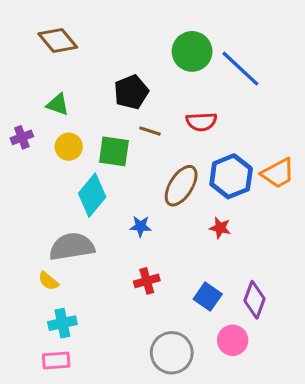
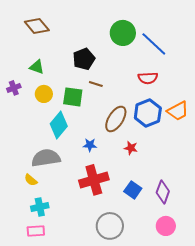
red semicircle: (201, 122) -> (148, 78), moved
red star: (220, 228) -> (131, 148), moved
red cross: (147, 281) -> (94, 180), size x1.8
pink circle: (233, 340) -> (166, 226), moved

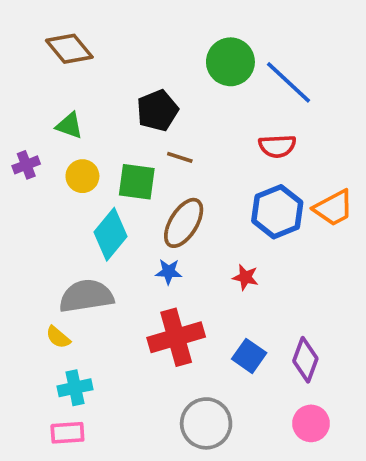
brown ellipse: (116, 119) -> (184, 223), moved

